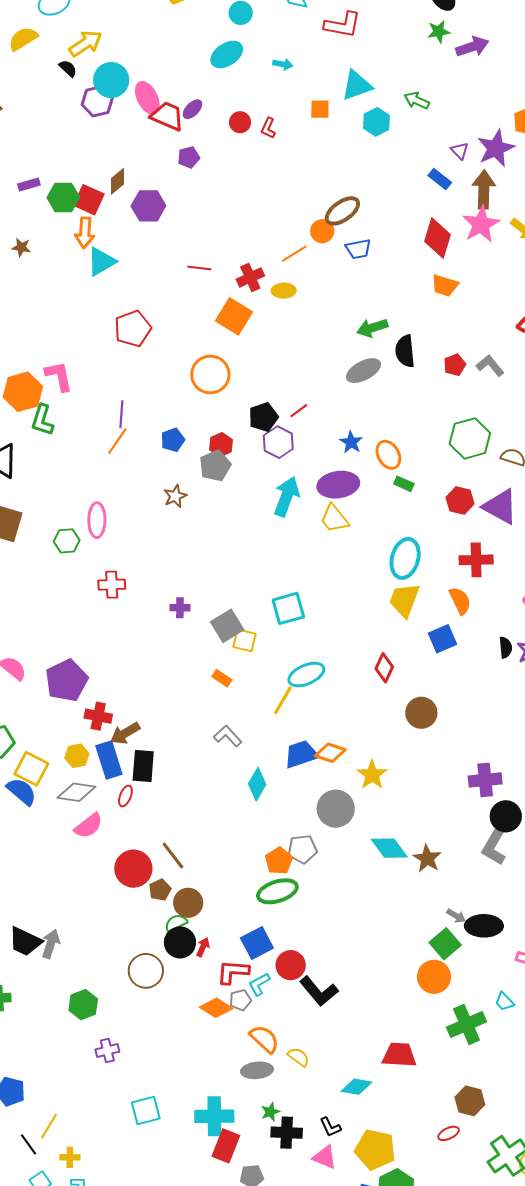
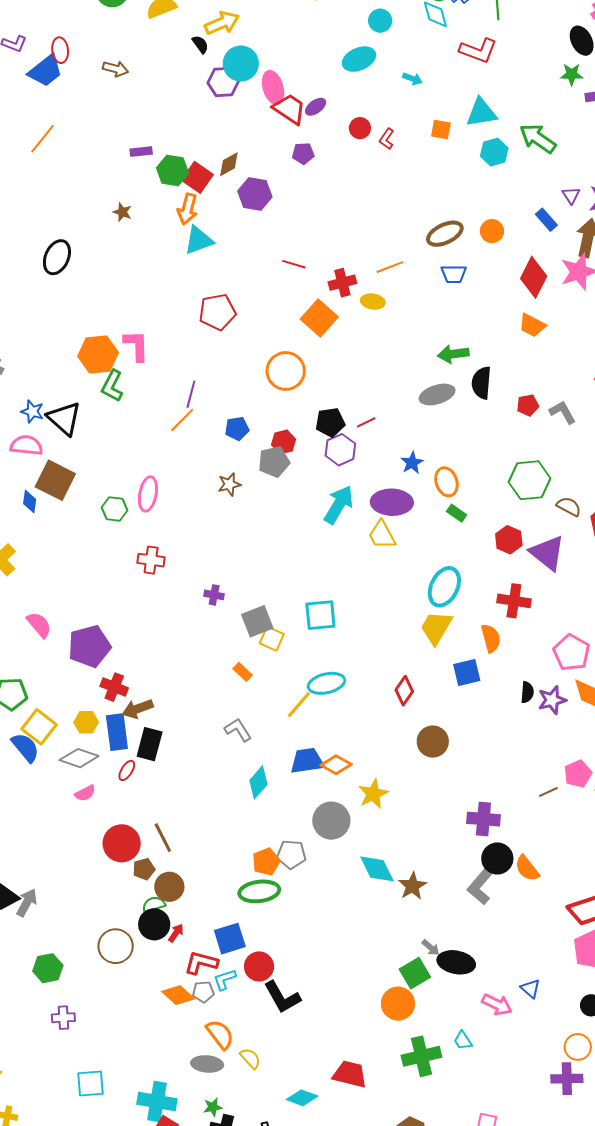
green arrow: (417, 101) -> (538, 138), size x1.5
orange circle: (322, 231) -> (492, 231), moved
pink semicircle: (89, 826) -> (85, 793), size x0.7

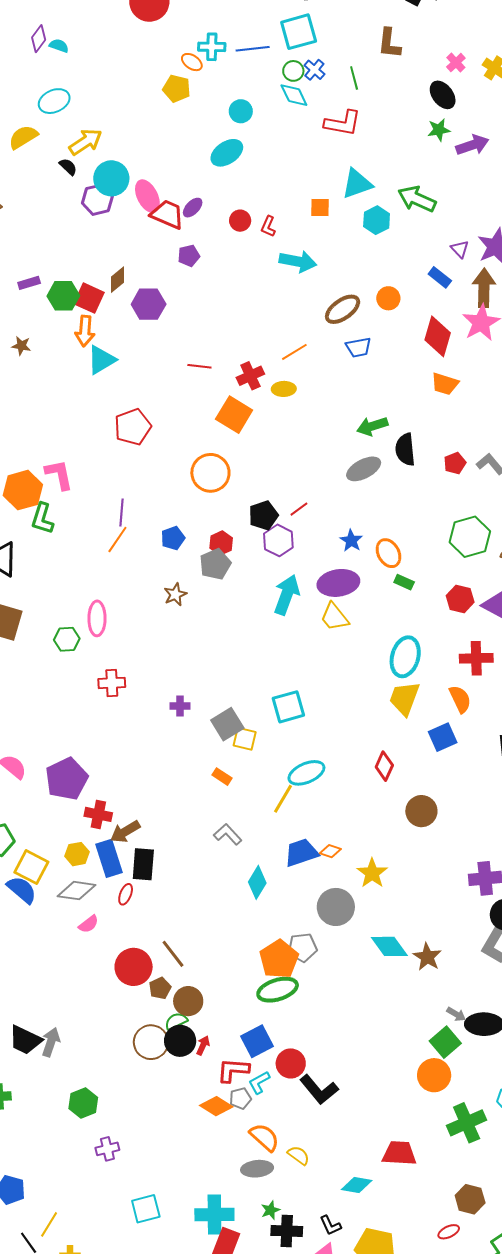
cyan arrow: (412, 79) -> (298, 261), moved, size x1.8
orange diamond: (336, 765) -> (330, 851), size x0.7
orange pentagon: (266, 862) -> (279, 959), size x1.4
brown circle: (116, 946) -> (151, 1042), moved

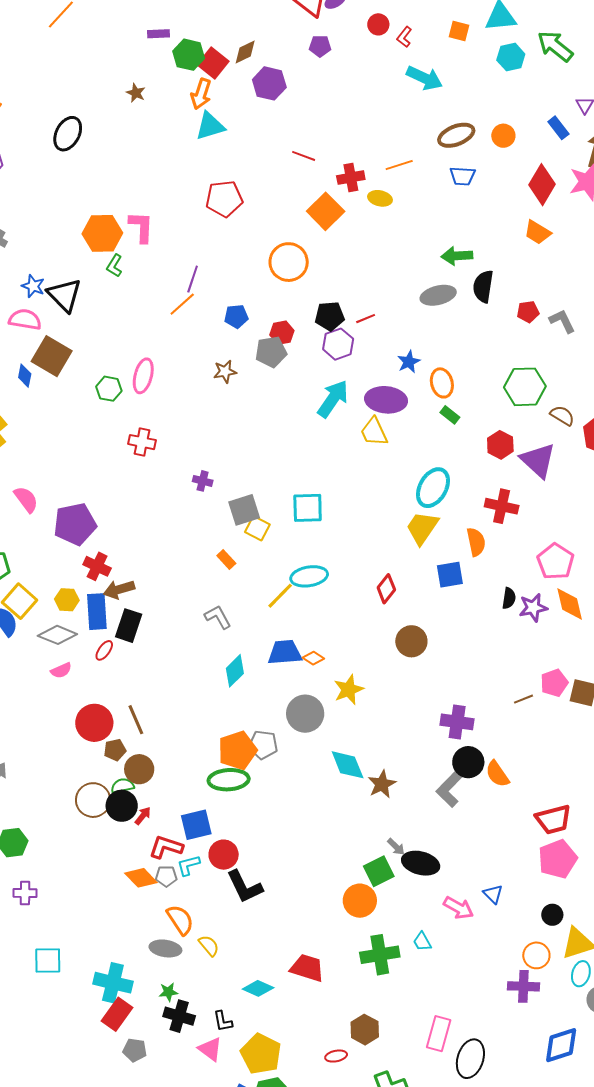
green L-shape: (42, 518) -> (114, 266), size x0.7

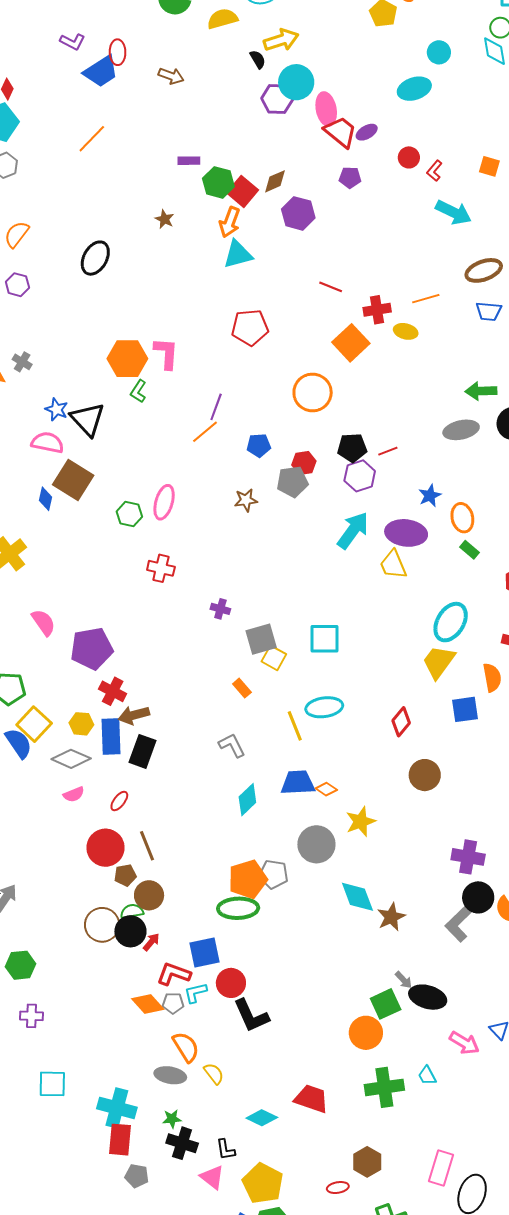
yellow line: (280, 596) -> (295, 726), turned -68
red ellipse: (104, 650) -> (119, 801), moved
red rectangle: (117, 1014) -> (120, 1140), turned -32

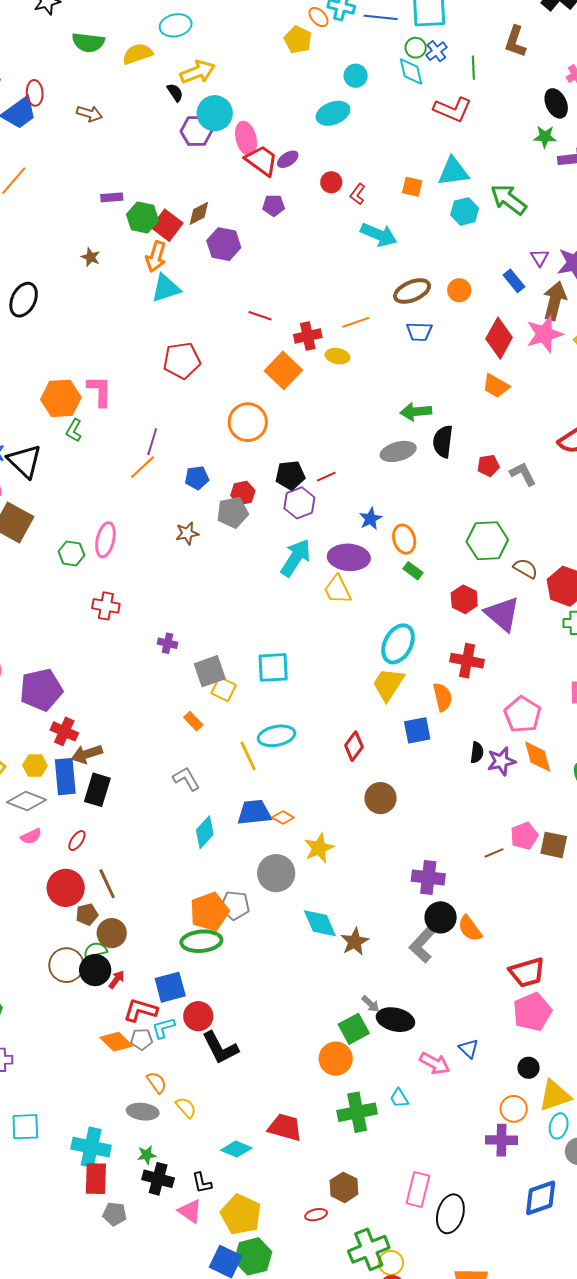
orange semicircle: (186, 1047) -> (157, 1082), size x0.7

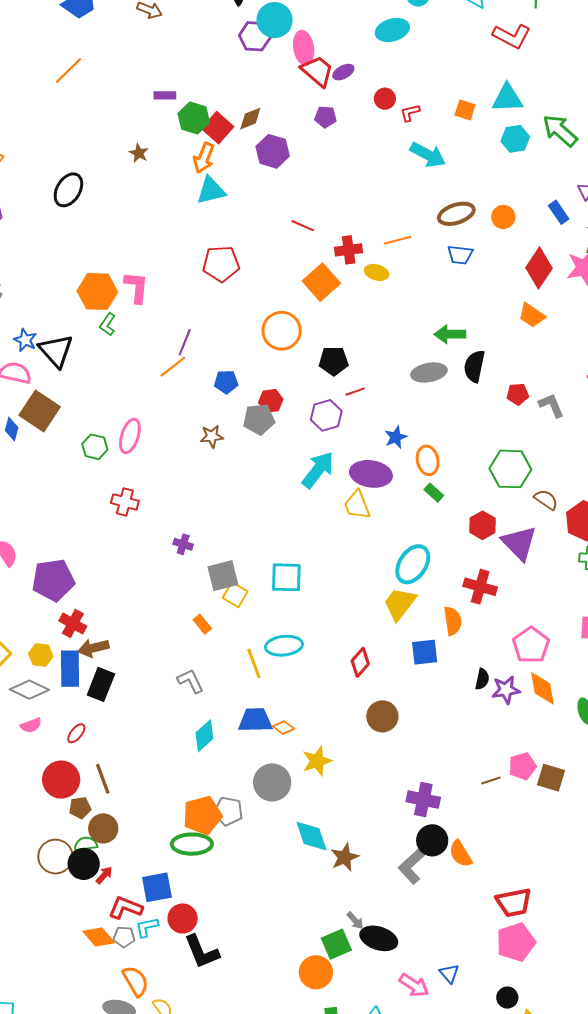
red L-shape: (358, 194) -> (410, 113), turned 35
black pentagon: (290, 475) -> (334, 361), moved
orange semicircle: (157, 1082) -> (136, 981), size x1.4

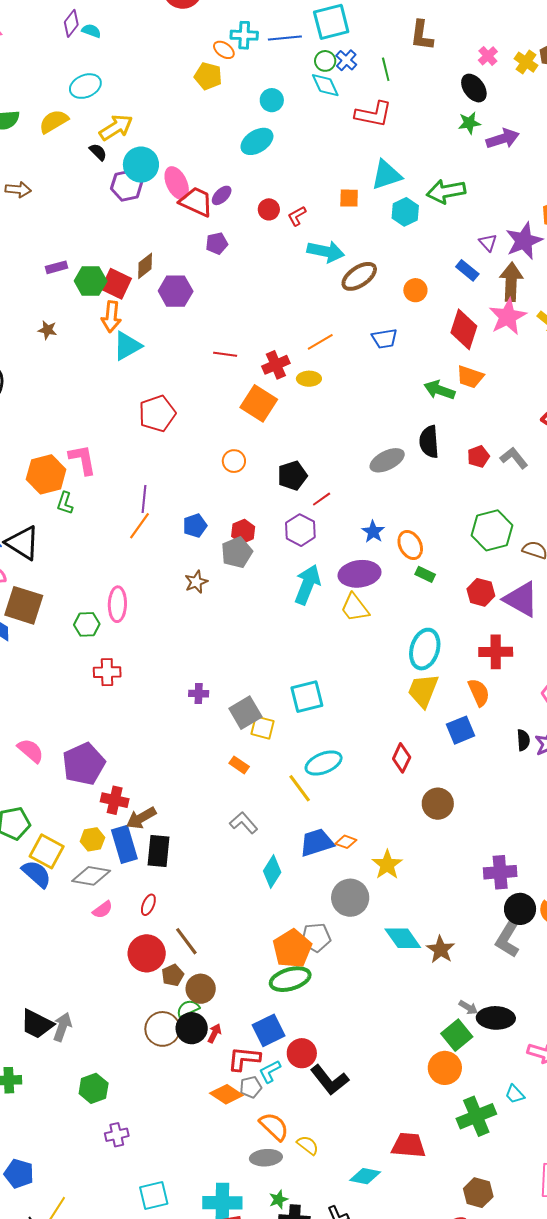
green arrow: (560, 131) -> (446, 191), turned -36
brown ellipse: (456, 214) -> (359, 276), moved
orange circle: (282, 331) -> (234, 461), size x0.6
green arrow: (450, 334) -> (439, 390), moved, turned 36
red cross: (125, 502) -> (107, 672), moved

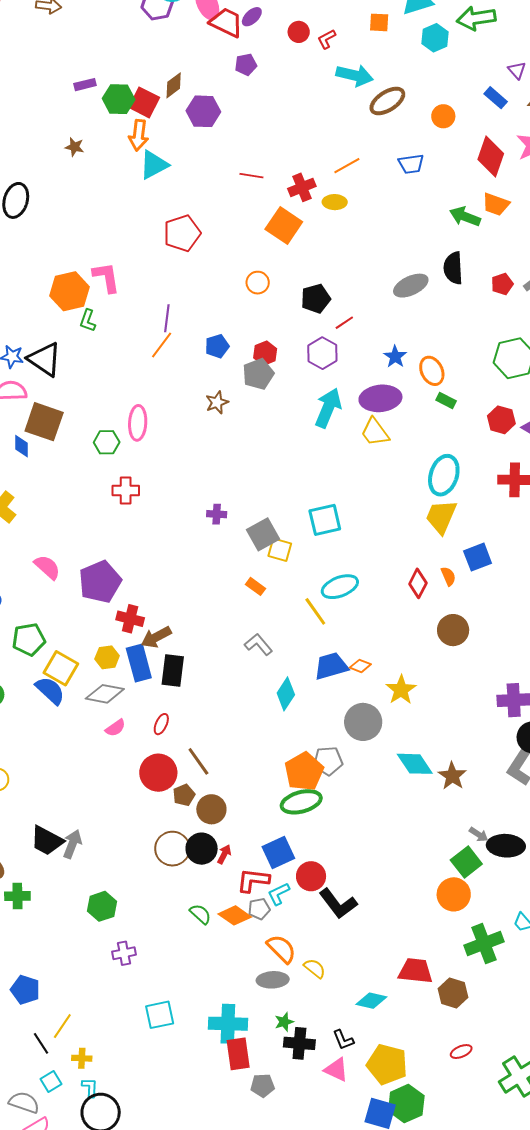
orange semicircle: (479, 692) -> (448, 576), moved, size x0.7
green semicircle: (188, 1008) -> (200, 914), moved, turned 65
brown hexagon: (478, 1193) -> (453, 993), moved

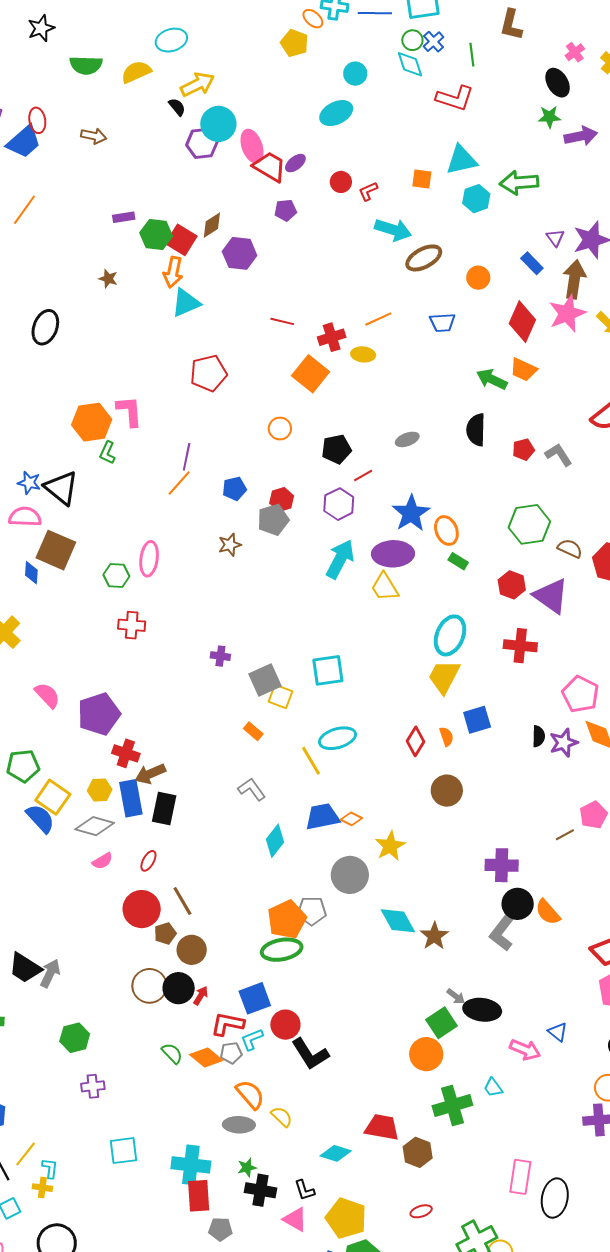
gray ellipse: (411, 286) -> (407, 439), moved, size x0.7
blue star: (395, 357) -> (411, 513), size x1.6
cyan L-shape: (90, 1088) -> (50, 1168), moved

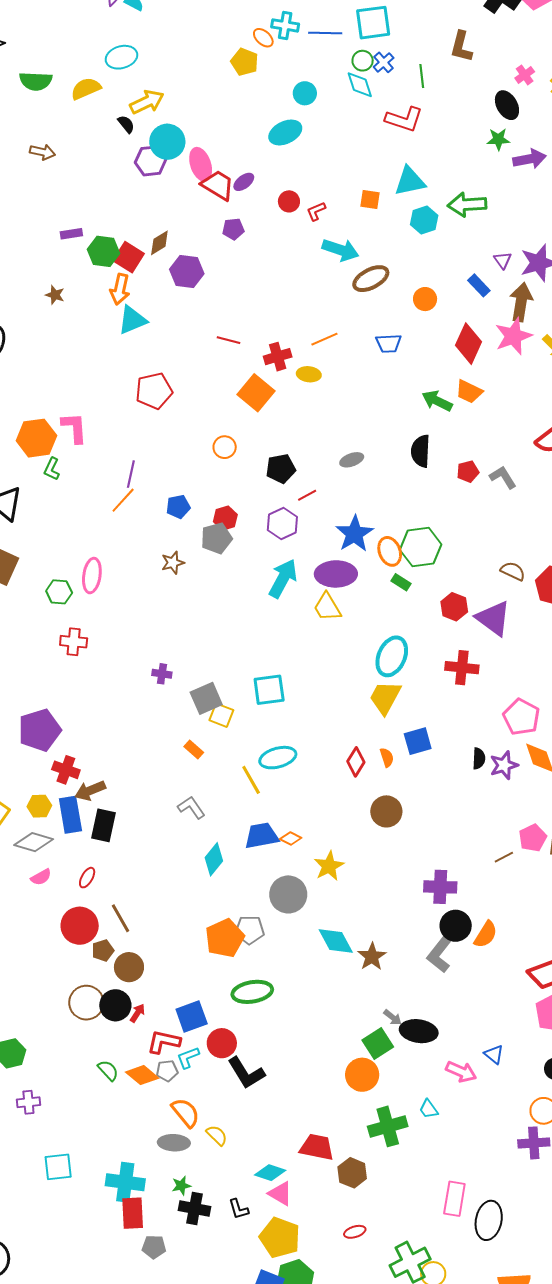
green hexagon: (529, 524) -> (421, 547), moved
orange semicircle: (548, 912) -> (486, 934), turned -108
green ellipse: (282, 950) -> (252, 992), moved
pink triangle: (295, 1219) -> (280, 1194), moved

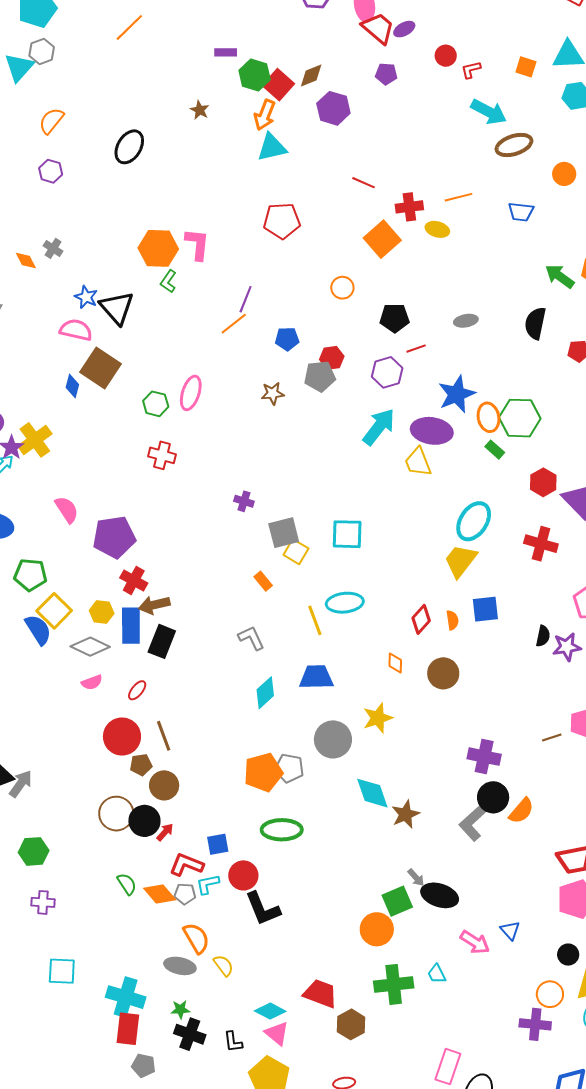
orange diamond: (291, 838) -> (395, 663), moved, turned 55
blue square: (192, 1017) -> (218, 844), size x0.7

